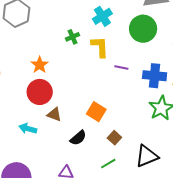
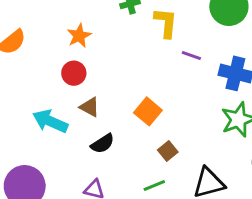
red circle: (40, 92) -> (74, 73), size x0.7
cyan arrow: (28, 129) -> (50, 121), size x1.4
black semicircle: (78, 138) -> (102, 144), moved

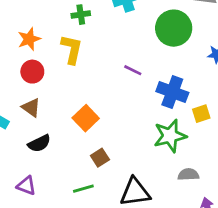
yellow L-shape: (166, 23) -> (72, 49), moved
red circle: (74, 73) -> (32, 72), moved

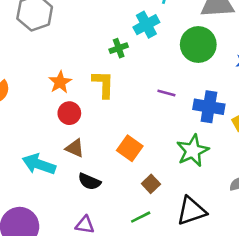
green cross: (81, 15) -> (119, 48), moved
green star: (170, 136) -> (193, 151), moved
black semicircle: (39, 143) -> (89, 182), turned 60

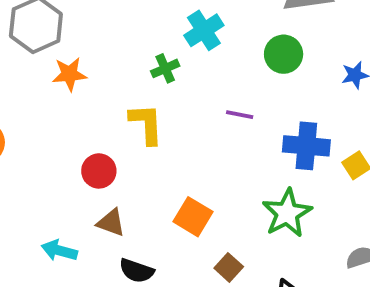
green circle: (198, 45) -> (284, 54), size x0.7
orange star: (60, 82) -> (69, 74), moved, turned 30
purple line: (166, 93) -> (240, 115), moved
cyan arrow: (39, 164) -> (59, 251), size x0.7

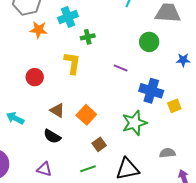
cyan cross: (204, 30) -> (68, 17), moved
red circle: (99, 171) -> (35, 77), moved
brown triangle: (111, 223) -> (57, 110), moved

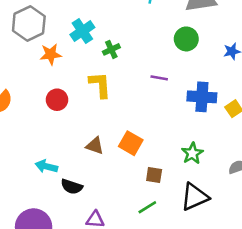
red circle: (35, 77) -> (57, 100), moved
green star: (134, 123) -> (192, 153), moved, size x0.7
black semicircle: (52, 136) -> (72, 187), moved
brown square: (99, 144) -> (154, 175), turned -32

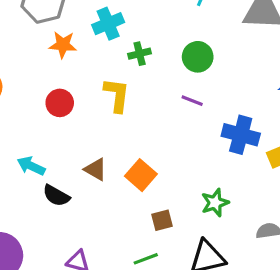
green circle: (186, 39) -> (198, 57), moved
cyan arrow: (46, 166) -> (31, 166), moved
brown square: (154, 175) -> (162, 220), turned -35
black semicircle: (72, 187) -> (56, 196), moved

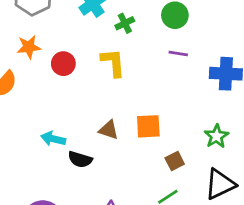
orange star: (63, 45) -> (29, 47), moved
red circle: (60, 103) -> (63, 64), moved
orange square: (141, 175) -> (148, 126), turned -32

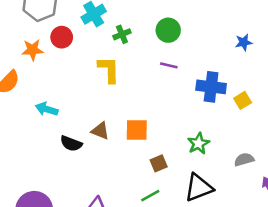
red circle: (63, 64) -> (62, 37), moved
cyan arrow: (53, 139) -> (47, 109), moved
black semicircle: (80, 159) -> (71, 143), moved

